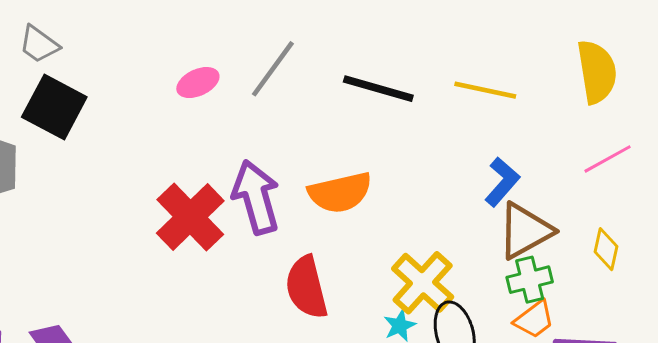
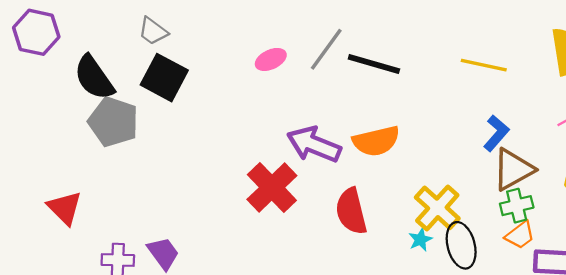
black line: (378, 89) -> (374, 64), moved
purple arrow: (256, 197) -> (314, 144), turned -52
red cross: (190, 217) -> (272, 187), moved

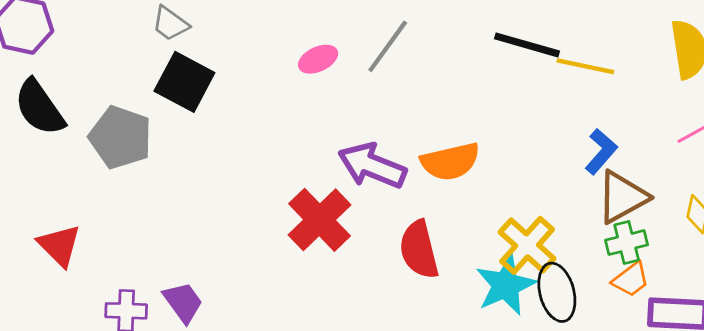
black line: (374, 64) -> (527, 45), moved
black semicircle: (94, 78) -> (39, 107), moved
cyan star: (420, 240) -> (506, 285), size x2.0

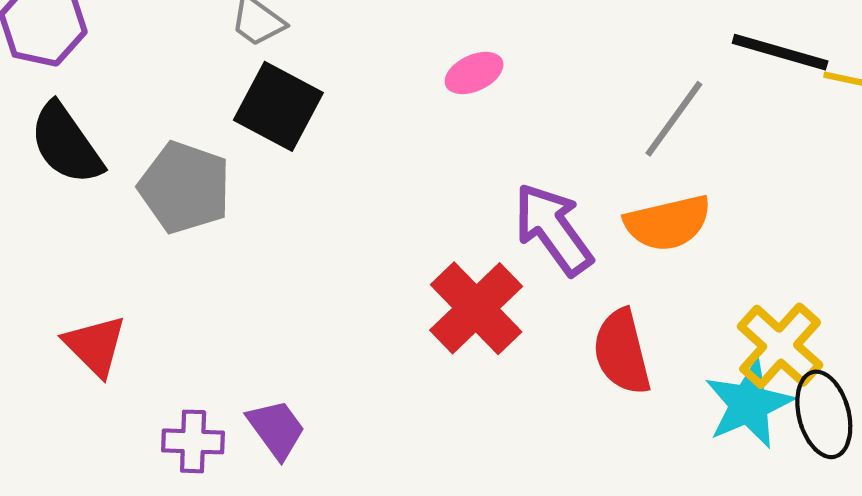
gray line: (388, 46) -> (674, 119), moved
purple arrow: (372, 166) -> (553, 229), turned 32

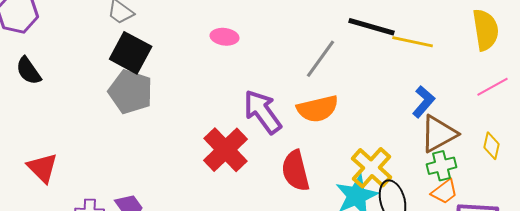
pink ellipse: (474, 73) -> (225, 37), turned 32
black semicircle: (66, 144) -> (29, 71), size x0.7
gray pentagon: (185, 187) -> (131, 92), moved

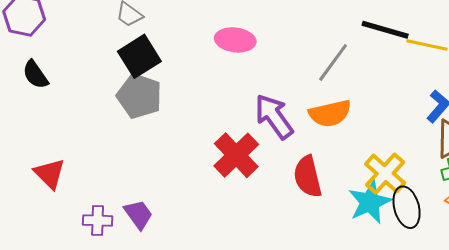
pink ellipse: (225, 37) -> (235, 40), size x1.4
black square: (131, 53) -> (139, 56), turned 30

